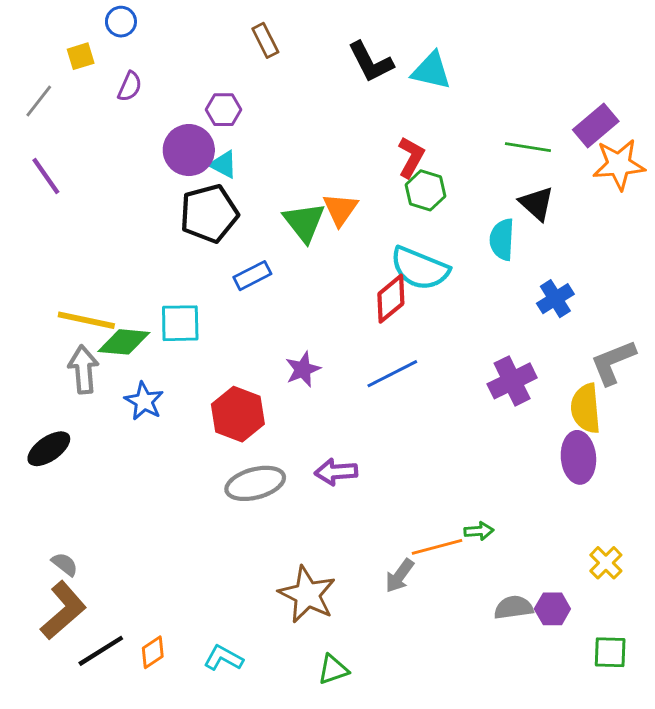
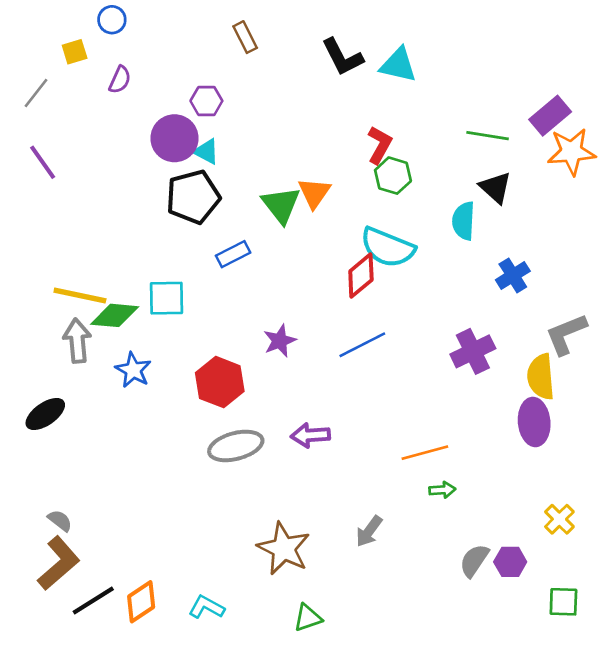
orange line: (437, 547) -> (425, 453), moved
gray semicircle: (514, 607) -> (474, 561), turned -48
orange diamond: (153, 652) -> (141, 602), size x1.4

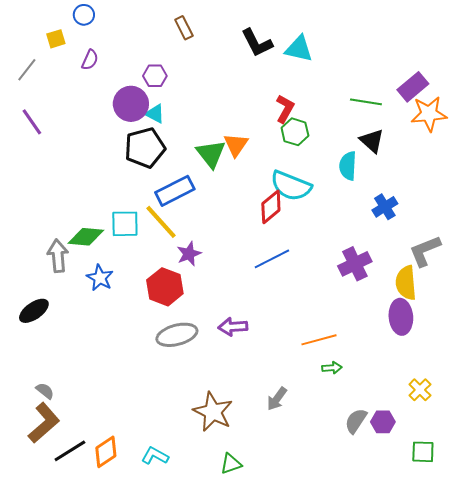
blue rectangle: (233, 254) -> (175, 191), size x1.5
yellow line: (80, 295) -> (161, 222), moved, turned 36
purple star: (280, 341) -> (189, 254), moved

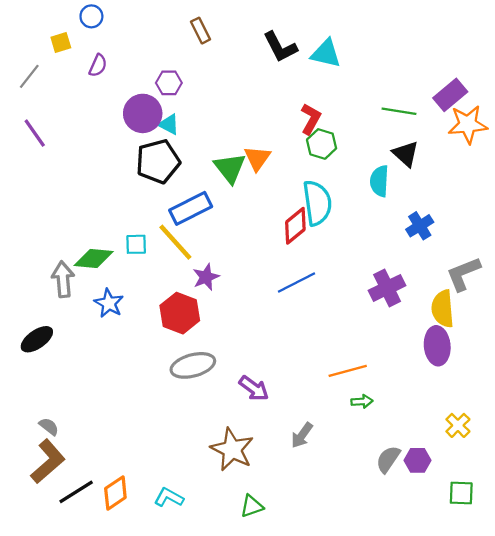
cyan semicircle: (291, 186) -> (317, 203), turned -120
cyan square: (125, 224) -> (136, 244), size x0.7
purple arrow: (233, 327) -> (254, 388), moved, turned -140

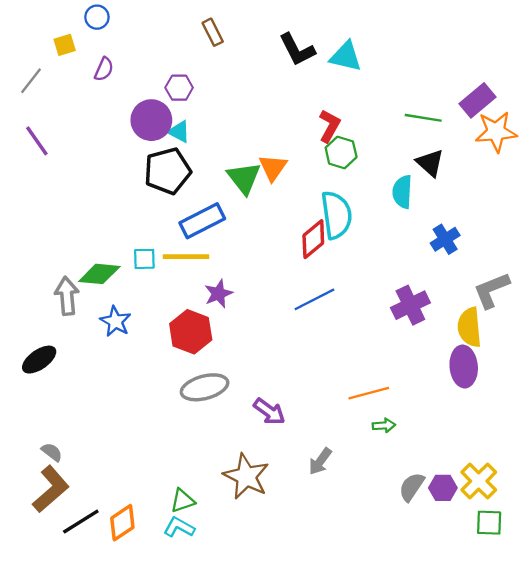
yellow line: (175, 242) -> (186, 257), turned -48
yellow cross: (458, 425) -> (479, 481), moved, size x1.4
green triangle: (252, 506) -> (183, 501), moved

